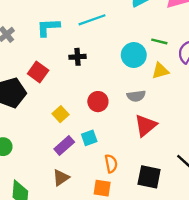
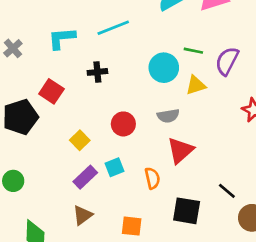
orange semicircle: (111, 164) -> (152, 178), moved

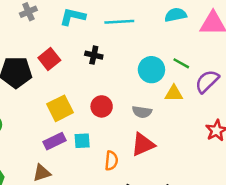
yellow square: (80, 140) -> (60, 108), size x1.5

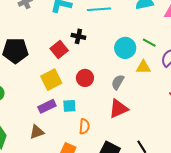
red square: (49, 59) -> (59, 49), moved
gray semicircle: (142, 112) -> (118, 82), turned 112
orange semicircle: (111, 161) -> (84, 126), moved

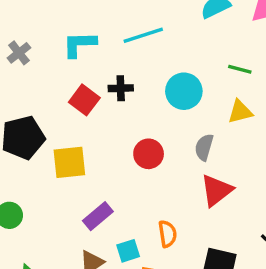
cyan circle: (125, 48) -> (184, 91), moved
red square: (59, 49) -> (84, 100), moved
yellow square: (51, 80) -> (69, 162), moved, turned 35
cyan square: (69, 106) -> (128, 251), moved

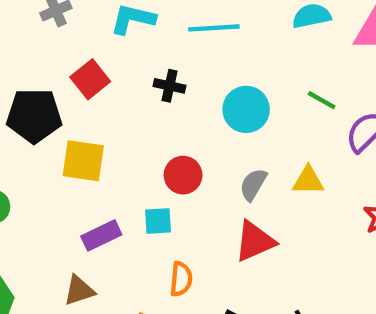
red square: (84, 100) -> (90, 79), moved
yellow triangle: (240, 112) -> (308, 181), moved
cyan square: (128, 251) -> (158, 221), moved

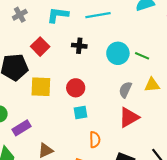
green line: (322, 100) -> (142, 56), moved
red circle: (183, 175) -> (76, 88), moved
purple rectangle: (101, 235) -> (21, 128), moved

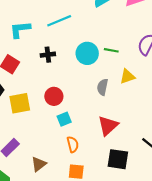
red triangle: (129, 117) -> (108, 126), moved
orange semicircle: (95, 140) -> (73, 144), moved

